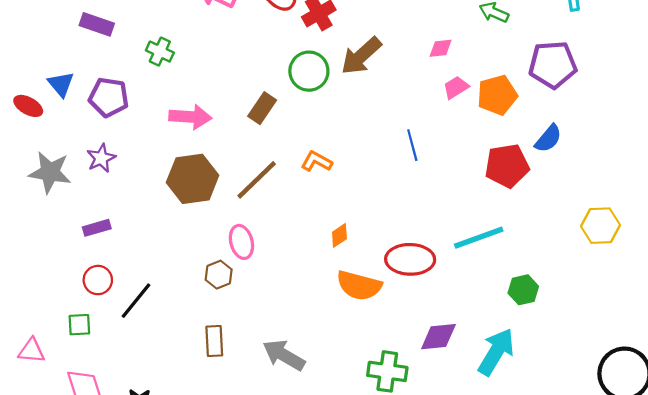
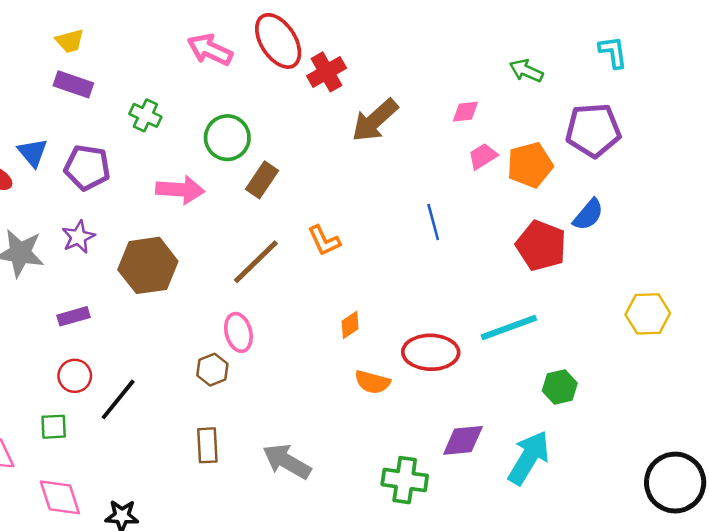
green circle: (309, 71) -> (227, 138), moved
orange L-shape: (317, 161) -> (324, 241), turned -144
red pentagon: (507, 166) -> (541, 246), turned 30
brown hexagon: (193, 179) -> (148, 265), moved
orange semicircle: (359, 285) -> (372, 382), size x0.7

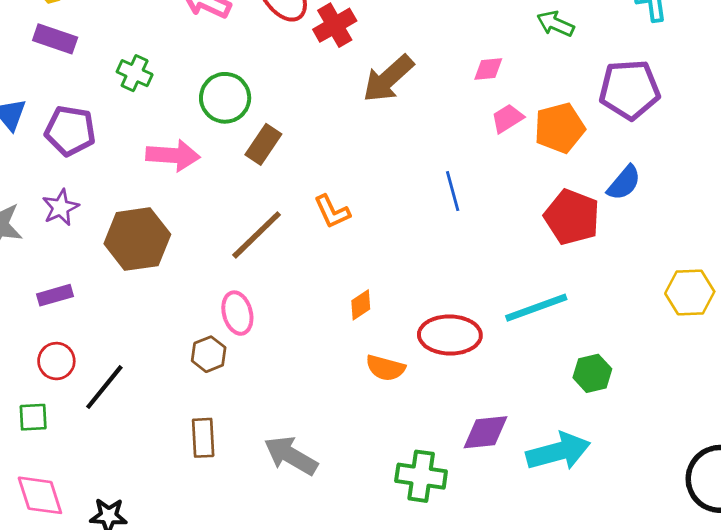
cyan arrow: (529, 458) -> (558, 451), turned 44

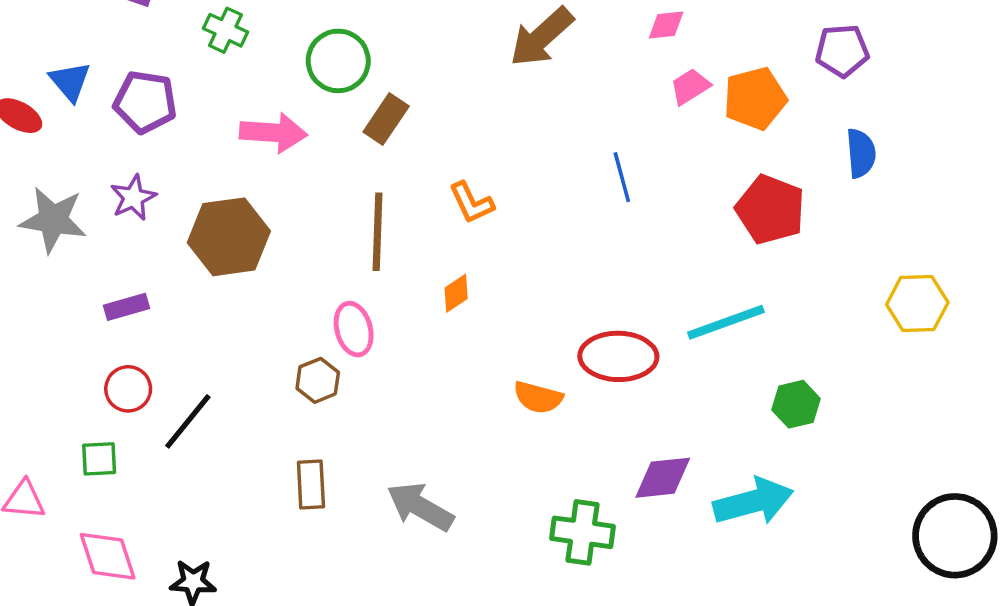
purple pentagon: (629, 90) -> (842, 51), size x0.7
blue semicircle: (624, 183) -> (861, 153), moved, turned -45
brown line: (257, 235) -> (378, 232), turned -44
orange diamond: (361, 305) -> (456, 293), moved

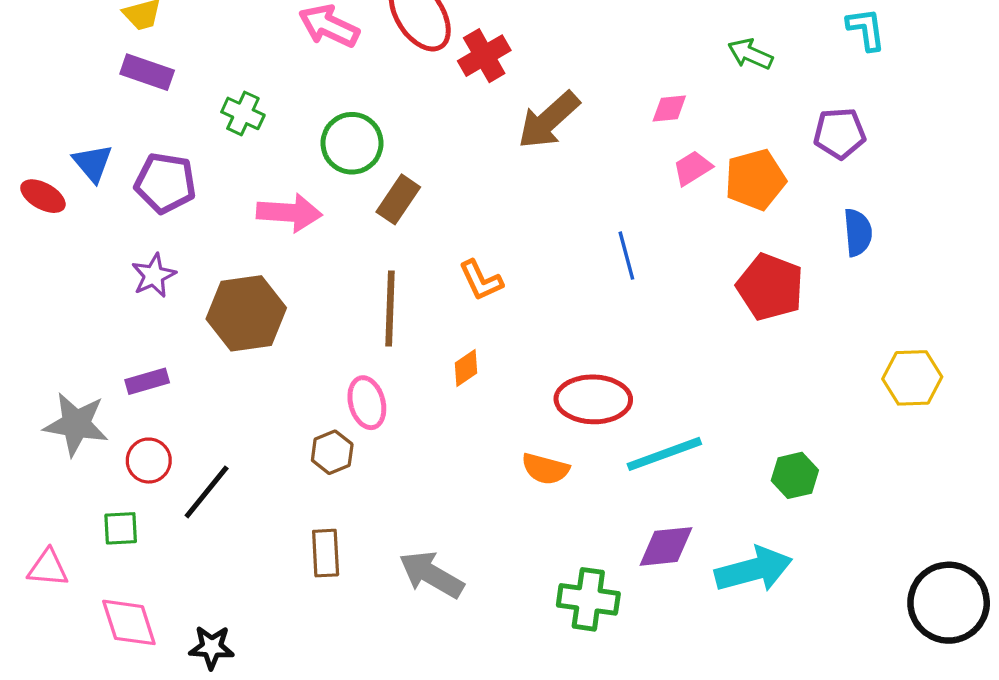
gray star: (53, 220) -> (76, 424), moved
cyan line: (726, 322) -> (664, 454), moved
red ellipse: (618, 356) -> (593, 399), moved

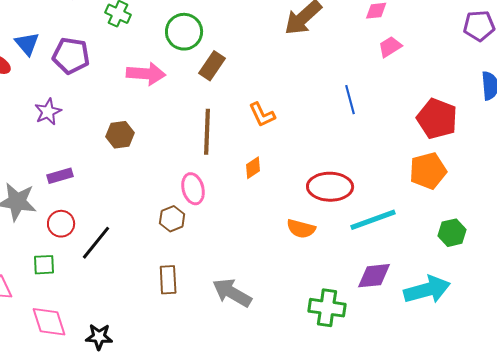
orange pentagon: (755, 180) -> (428, 171), moved
purple star: (154, 275) -> (48, 112), moved
brown hexagon: (246, 313) -> (120, 135), size x0.6

